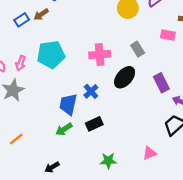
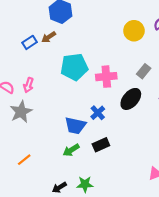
gray rectangle: (138, 49) -> (144, 71), turned 72
cyan pentagon: (51, 55) -> (74, 67), moved
blue trapezoid: (68, 104) -> (75, 126), turned -90
green star: (108, 161) -> (85, 184), moved

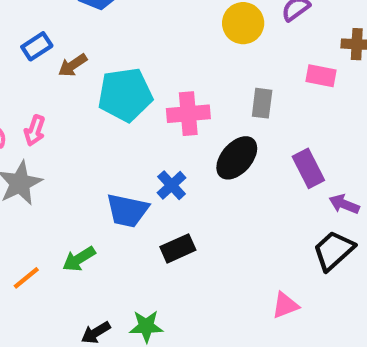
brown arrow: (49, 37) -> (73, 65), moved
gray rectangle: (144, 71) -> (262, 103), turned -32
green arrow: (71, 150) -> (79, 259), moved

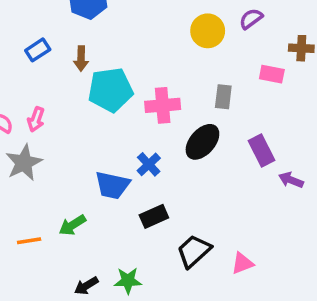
brown arrow: (73, 65) -> (81, 59), moved, turned -55
black trapezoid: (334, 251) -> (194, 251), moved
orange line: (26, 278) -> (29, 241), turned 30

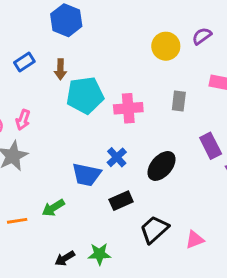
black ellipse: (202, 142) -> (161, 166), moved

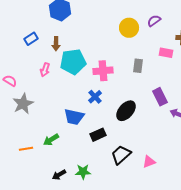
pink arrow: (23, 120) -> (45, 70), moved
blue cross: (117, 157) -> (95, 97), moved

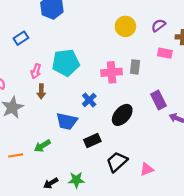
purple semicircle: (154, 21) -> (158, 25), moved
brown arrow: (56, 44) -> (41, 91), moved
pink cross: (103, 71) -> (112, 72), moved

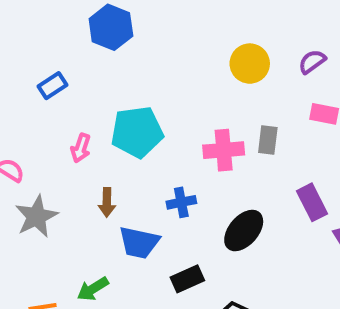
brown arrow: (41, 91) -> (107, 202), moved
blue cross: (89, 100) -> (181, 202), turned 32

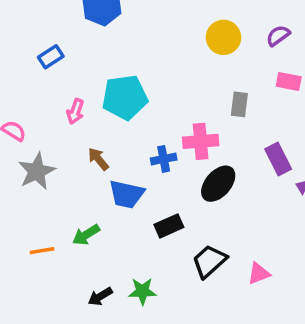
pink cross: (224, 150) -> (201, 141), moved
brown arrow: (107, 202) -> (98, 159), turned 140

